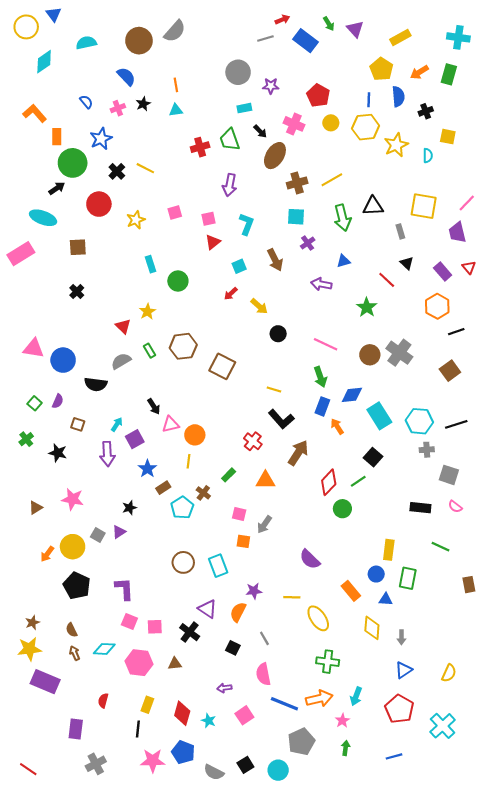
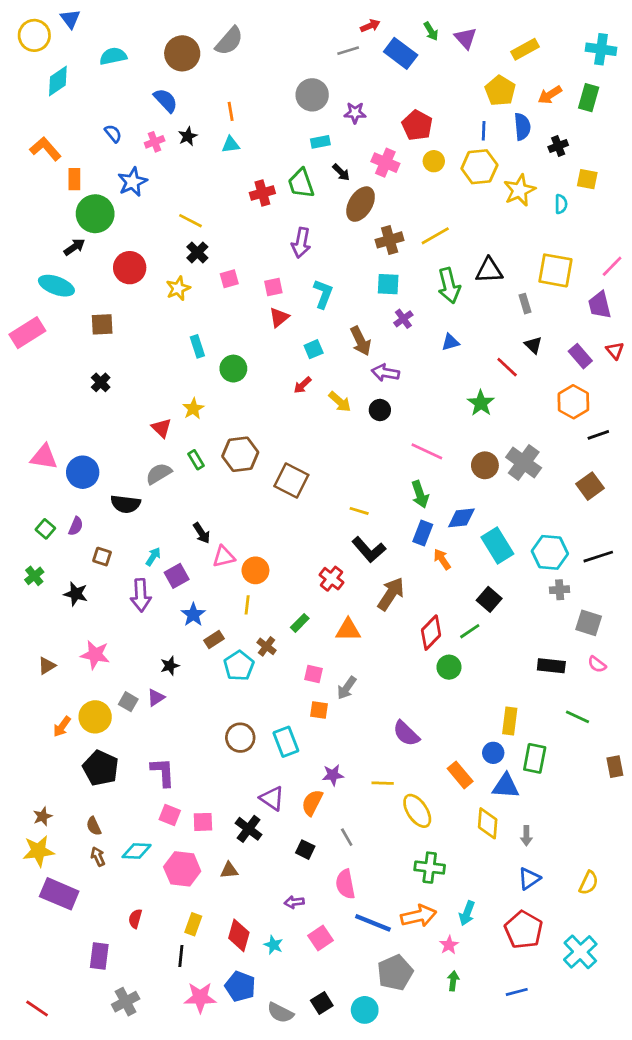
black cross: (117, 171) -> (197, 252), moved
purple arrow: (321, 284) -> (385, 373), moved
black circle: (278, 334) -> (380, 410), moved
blue triangle: (386, 599) -> (506, 786), size x1.5

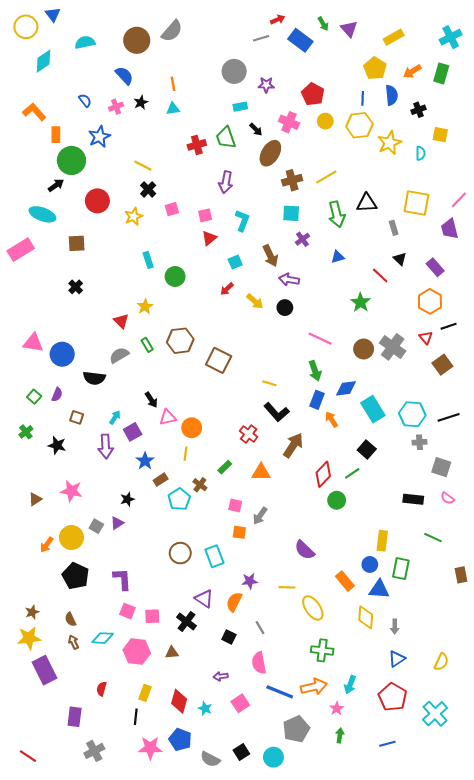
cyan cross: (601, 49) -> (451, 37), turned -35
red triangle: (615, 351) -> (426, 338), moved
purple rectangle: (59, 894) -> (45, 670), turned 40

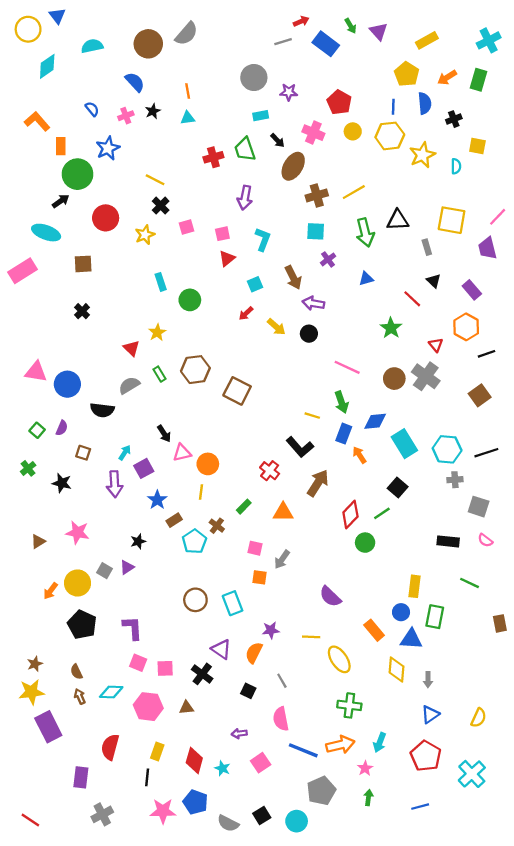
red triangle: (426, 338) -> (436, 345), moved
yellow line: (269, 383) -> (312, 416), moved
red semicircle: (102, 689) -> (110, 747), size x1.6

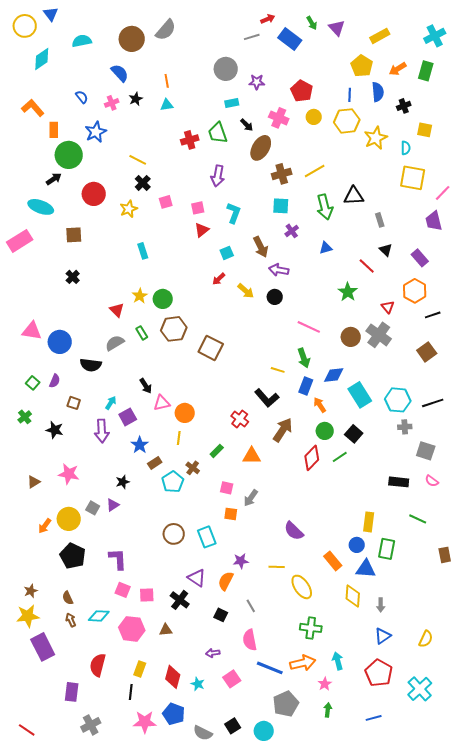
yellow square: (452, 220) -> (413, 178), moved
green circle: (190, 300) -> (163, 299), moved
green circle: (365, 543) -> (325, 431), moved
cyan arrow: (380, 743) -> (338, 661), turned 144

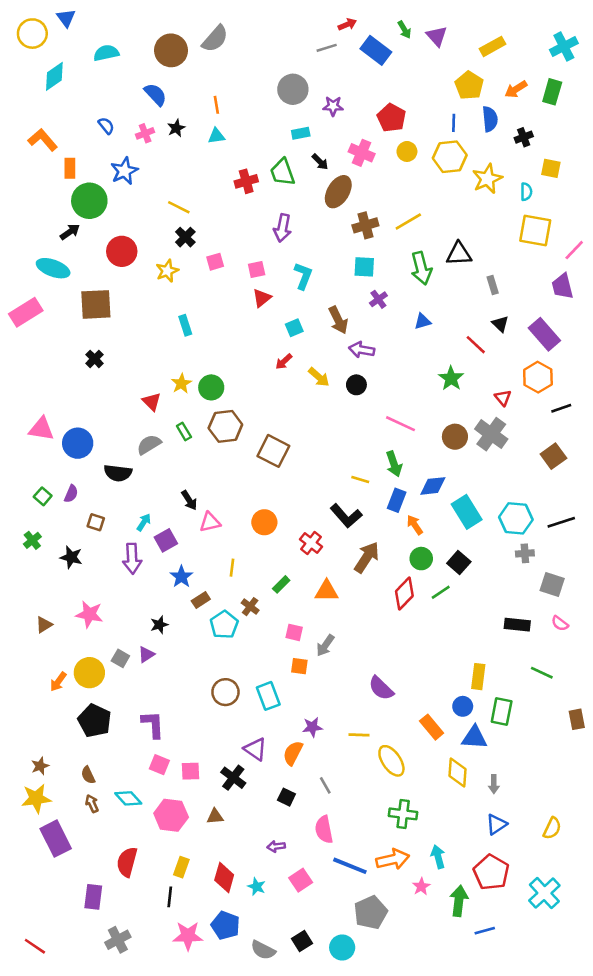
brown square: (74, 235) -> (96, 304), size x1.5
purple rectangle: (420, 258) -> (544, 334), size x1.4
orange circle: (185, 413) -> (264, 522), moved
cyan diamond: (99, 616) -> (128, 798), turned 45
green arrow: (328, 710) -> (459, 901), moved, size x1.6

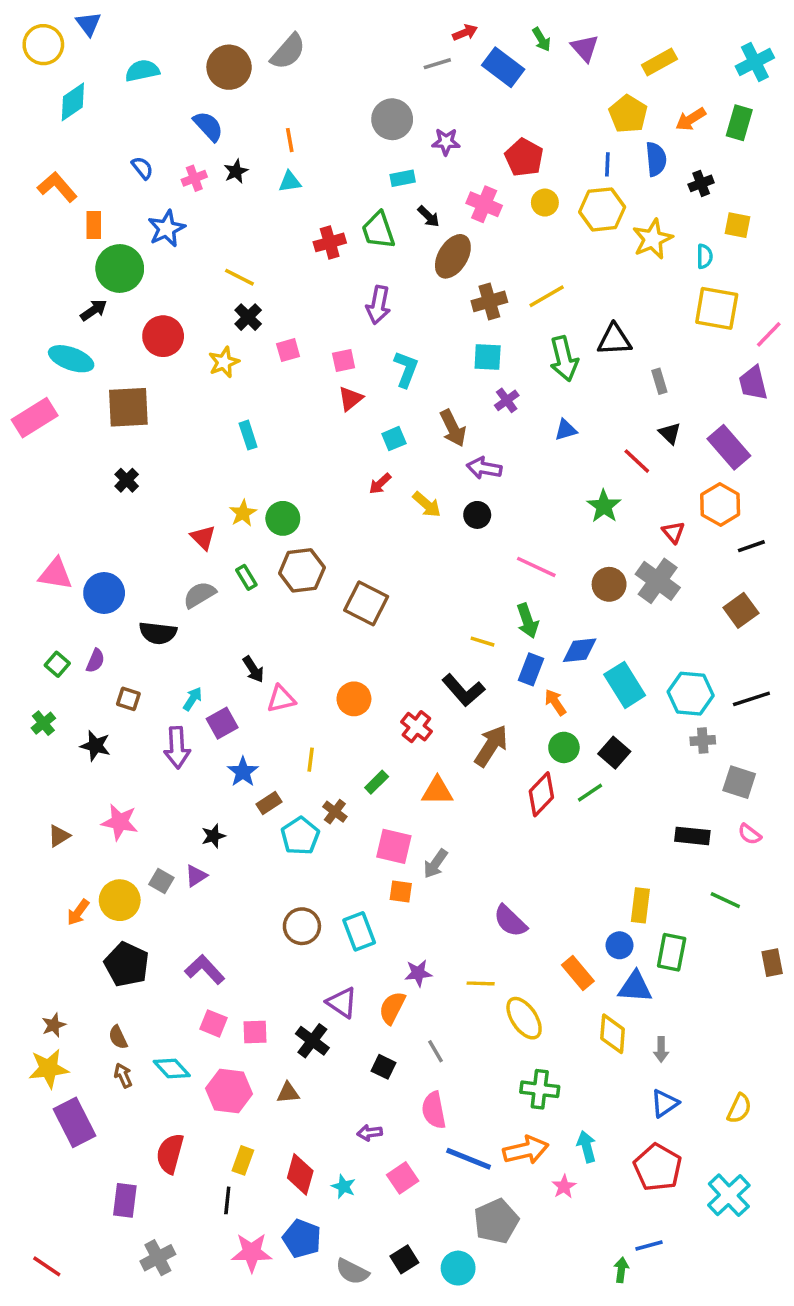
pink square: (294, 632) -> (394, 846), size x1.5
purple L-shape: (153, 725) -> (205, 970), turned -40
green arrow: (459, 901) -> (621, 1270), moved, size x0.6

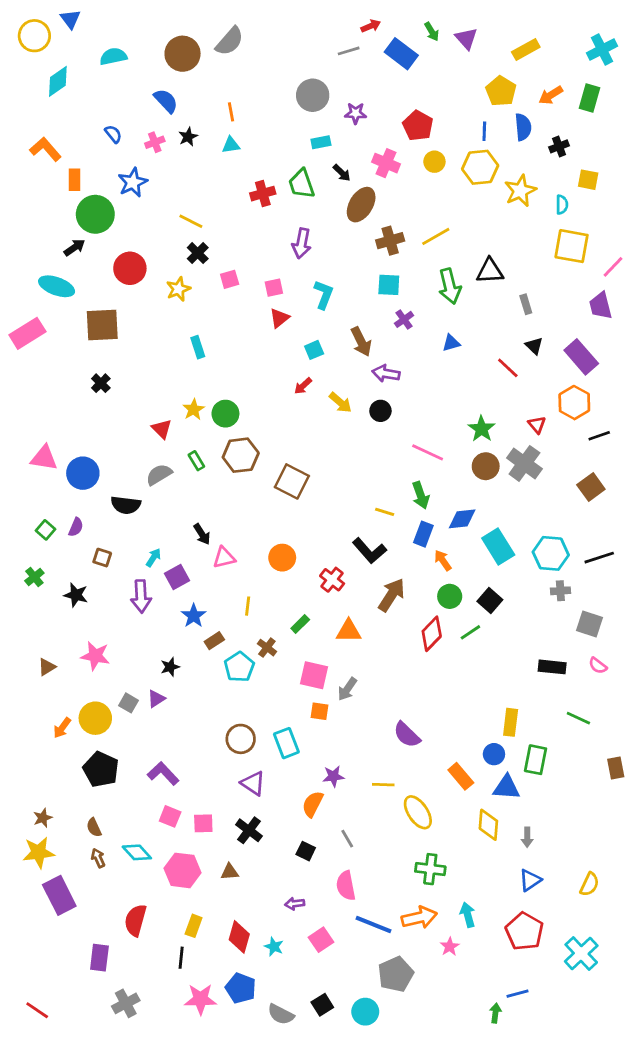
green star: (604, 506) -> (482, 429), moved
purple triangle: (342, 1003) -> (253, 783), moved

